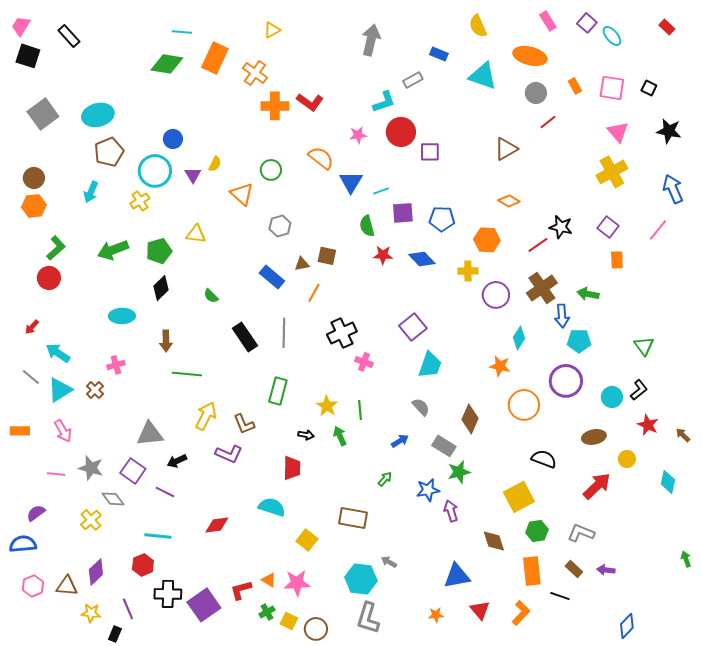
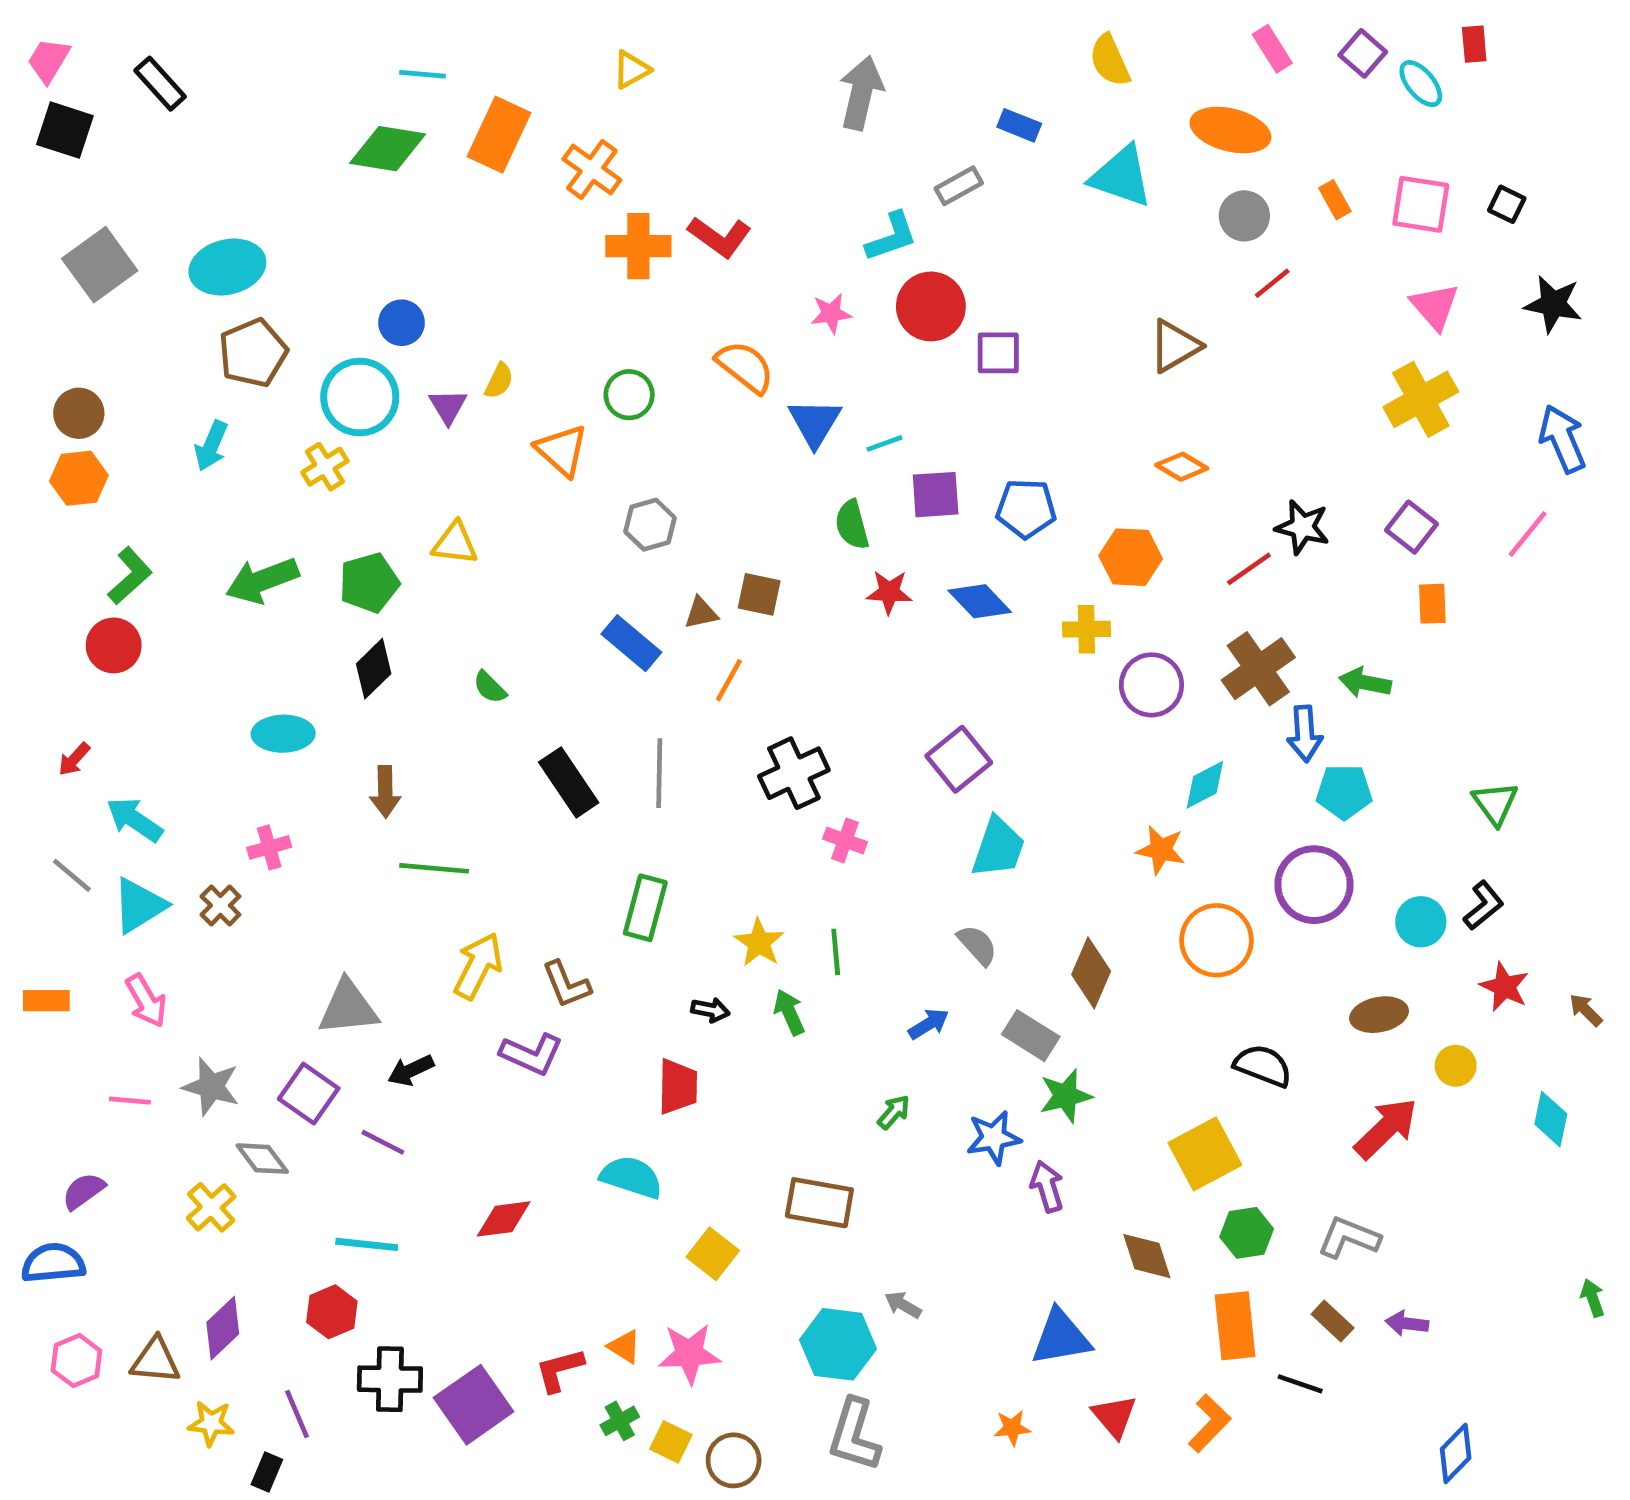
red rectangle: (667, 27) -> (1474, 44), moved, turned 42
cyan diamond: (519, 338) -> (1205, 785), turned 30

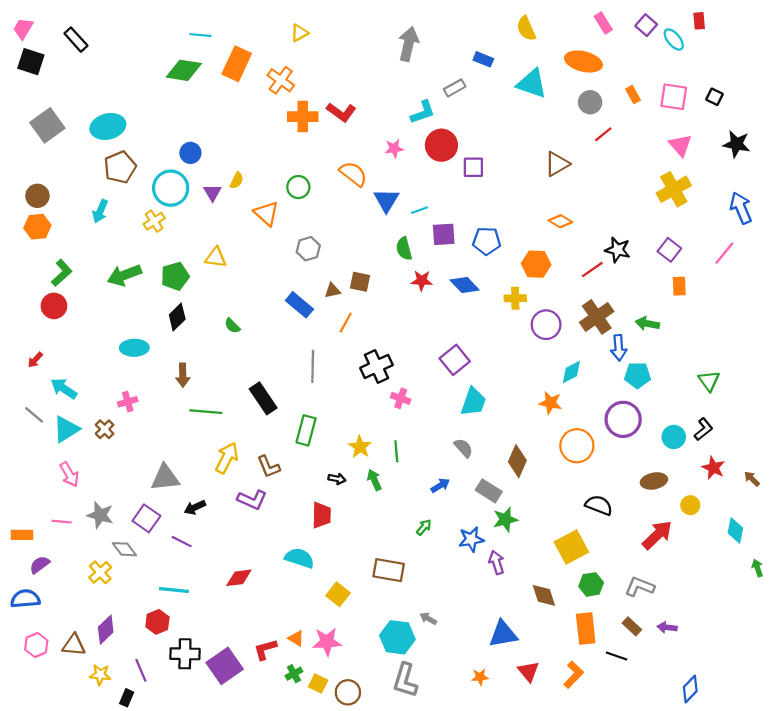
black rectangle: (569, 782) -> (263, 398), moved
orange rectangle: (46, 1001) -> (22, 535), moved
green arrow: (1593, 1298) -> (757, 568), moved

